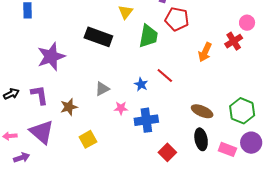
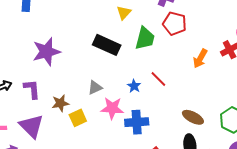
black rectangle: (98, 37) -> (107, 45), moved
pink star: (121, 108) -> (112, 108), size x1.6
yellow square: (88, 139) -> (78, 118), moved

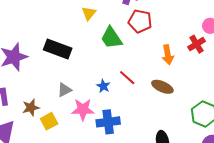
green trapezoid: (145, 38) -> (111, 38), turned 135
black rectangle: (107, 45) -> (58, 49), moved
orange arrow: (200, 59) -> (168, 55), turned -36
brown ellipse: (193, 117) -> (162, 87), moved

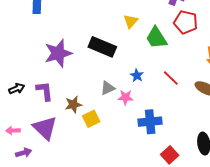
yellow triangle: (89, 13) -> (131, 21), moved
blue star: (103, 86) -> (137, 75), moved
pink star: (83, 109) -> (125, 97), moved, size x0.7

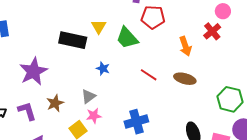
black rectangle: (102, 47) -> (73, 40), moved
blue star: (137, 75) -> (103, 68), moved
pink star: (125, 97) -> (94, 116), moved
brown star: (73, 104) -> (55, 103), moved

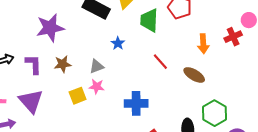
green trapezoid: (127, 38) -> (149, 20), turned 30
green hexagon: (230, 99) -> (215, 113), moved

